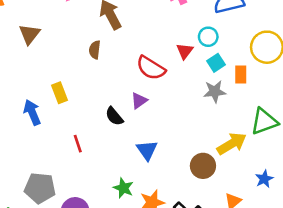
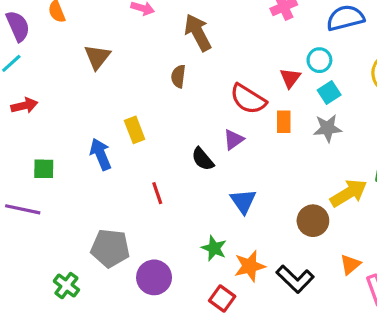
orange rectangle: (241, 75) -> (284, 122), moved

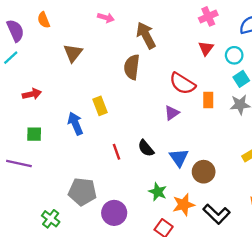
brown semicircle: (178, 76) -> (132, 67), size x1.5
red triangle: (290, 78) -> (206, 48), moved
red arrow: (24, 106) -> (32, 94), moved
black semicircle: (203, 159) -> (146, 148), moved
brown circle: (313, 221) -> (204, 172), moved

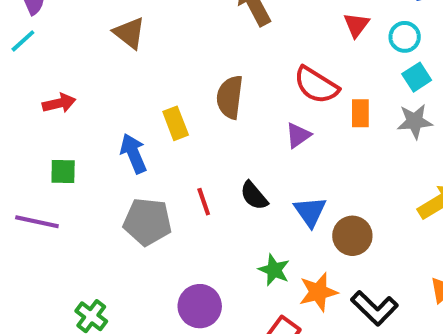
brown triangle: (73, 53) -> (129, 33), turned -30
brown semicircle: (132, 67) -> (230, 97), moved
gray pentagon: (82, 192) -> (147, 222), moved

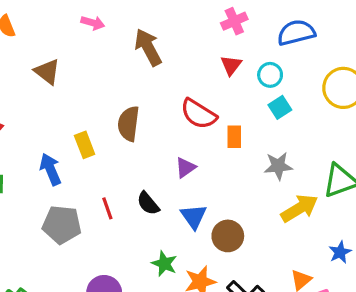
gray star: (415, 121) -> (278, 166), moved
purple triangle: (298, 135) -> (185, 168), moved

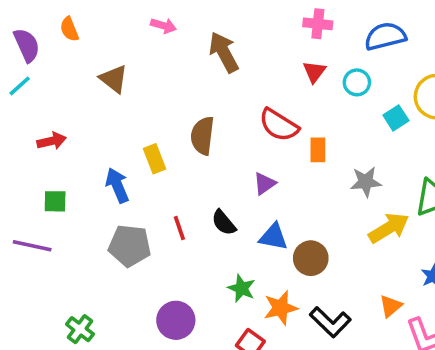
pink cross: (234, 21) -> (318, 24), turned 30
cyan square: (280, 107) -> (396, 118), moved
blue triangle: (194, 216) -> (273, 237), turned -44

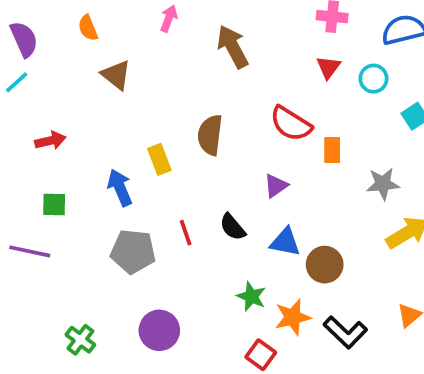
pink arrow: (163, 26) -> (169, 18), turned -85
orange semicircle: (69, 29) -> (88, 28), moved
purple circle: (176, 320) -> (159, 330), moved

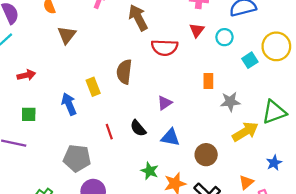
brown triangle: (116, 75) -> (67, 35), turned 30
red semicircle: (291, 124) -> (165, 48), moved, turned -30
orange rectangle: (332, 150) -> (208, 81), moved
gray pentagon: (133, 251) -> (77, 158), moved
brown circle: (325, 265) -> (206, 155), moved

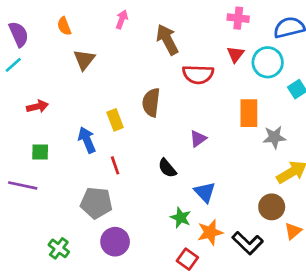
cyan circle: (224, 37) -> (268, 62), size x1.5
orange rectangle: (208, 81) -> (249, 113), size x1.5
red line: (109, 132) -> (115, 165), moved
blue triangle: (170, 137) -> (205, 192), moved, turned 36
brown circle: (206, 155) -> (272, 207), moved

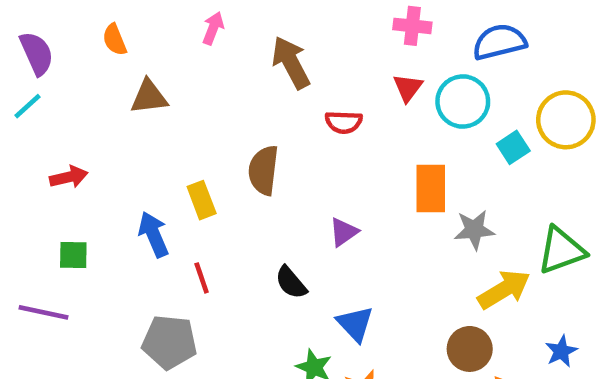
brown triangle: (84, 60) -> (149, 97), turned 45
red semicircle: (198, 74) -> (344, 122), size x0.7

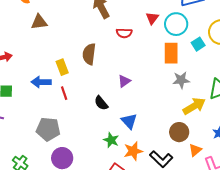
orange rectangle: (431, 189) -> (171, 53), moved
blue arrow: (153, 234) -> (41, 82), turned -66
red line: (202, 278) -> (64, 93), moved

